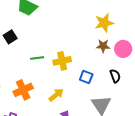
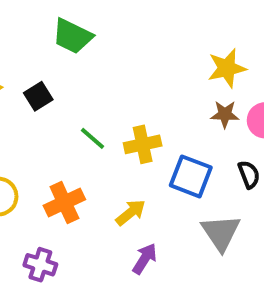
green line: (37, 58) -> (92, 138), turned 48
blue square: (86, 77) -> (191, 176), size x1.5

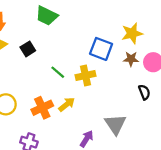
blue square: (191, 176) -> (101, 49), moved
yellow arrow: (131, 213) -> (67, 104), moved
gray triangle: (221, 233) -> (115, 124), moved

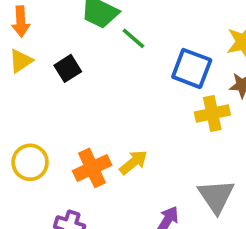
green line: (58, 72) -> (133, 38), moved
yellow cross: (86, 76) -> (212, 113), moved

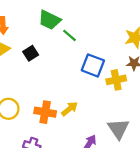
blue square: (192, 68) -> (93, 65), moved
orange cross: (92, 168) -> (45, 112), turned 35

